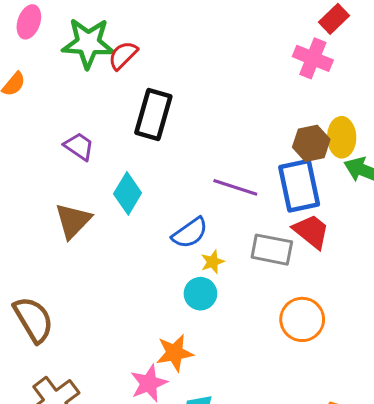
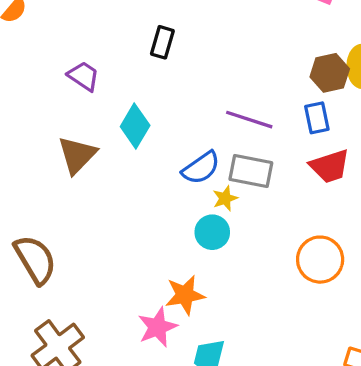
black rectangle: (153, 114) -> (162, 42), size x0.6
blue rectangle: (299, 186) -> (317, 118), size x0.6
red trapezoid: (311, 231) -> (330, 166), turned 123
gray rectangle: (272, 250) -> (251, 171), moved

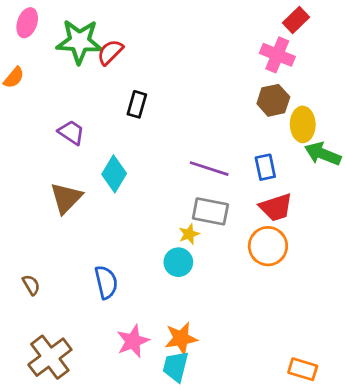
brown hexagon: (330, 73) -> (273, 100), moved
blue semicircle: (201, 168) -> (106, 282), moved, turned -68
brown semicircle: (35, 260) -> (31, 285), size x0.5
orange circle: (320, 260) -> (268, 246), moved
orange star: (185, 295) -> (181, 338), moved

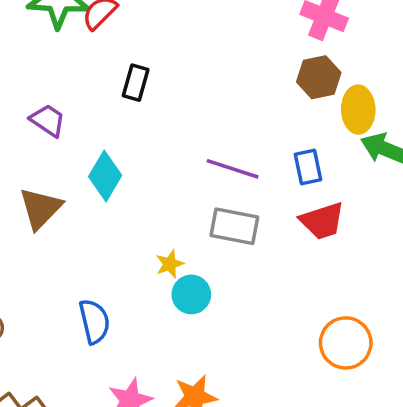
yellow star: (189, 234) -> (170, 264), moved
orange circle: (268, 246) -> (346, 343), moved

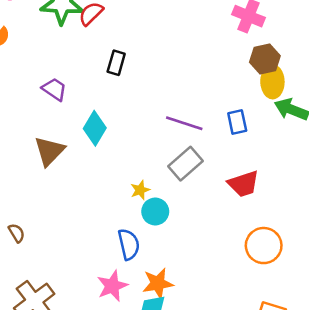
brown hexagon: (319, 77) -> (265, 59), moved
red trapezoid: (322, 221) -> (243, 184), moved
gray rectangle: (234, 226) -> (185, 164), turned -52
blue semicircle: (94, 321) -> (129, 244), moved

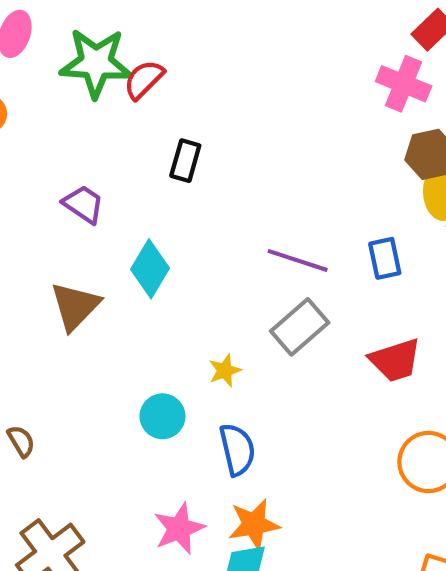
cyan circle: (155, 212) -> (162, 416), moved
blue semicircle: (129, 244) -> (237, 450), moved

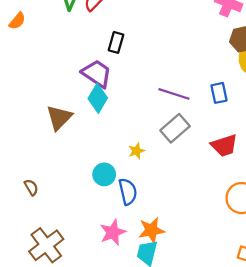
purple trapezoid: (83, 204) -> (97, 74), moved, size x1.4
blue semicircle: (237, 450) -> (128, 192), moved

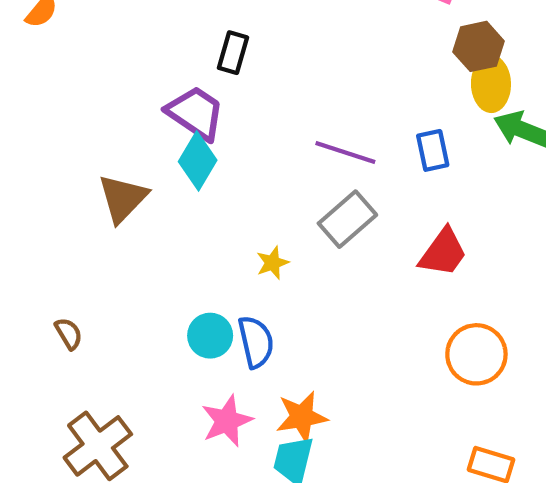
red trapezoid: (224, 145) -> (443, 252), turned -36
cyan circle: (104, 174) -> (210, 336), moved

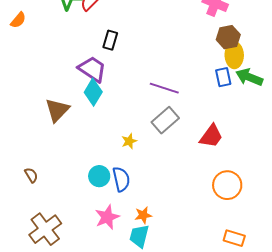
blue rectangle: (433, 150) -> (223, 77), moved
orange star: (302, 417) -> (143, 215), size x0.7

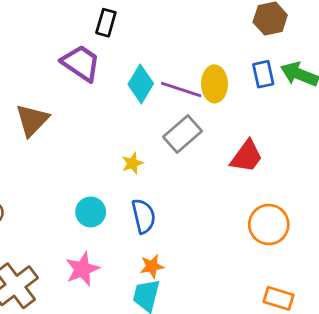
yellow ellipse: (234, 55) -> (215, 84), moved
cyan diamond: (93, 92) -> (141, 84), moved
blue semicircle: (121, 179) -> (144, 216), moved
pink star: (107, 217) -> (82, 269), moved

